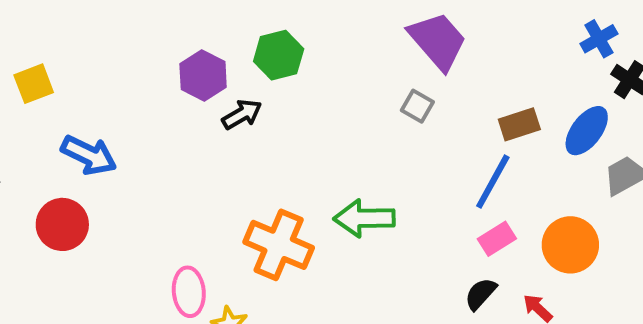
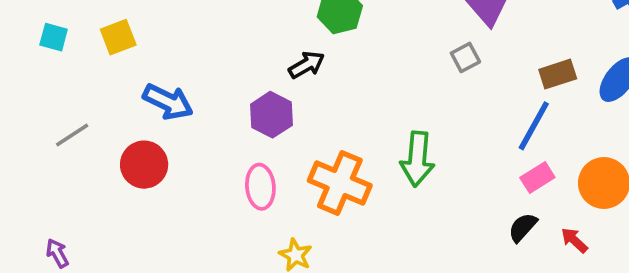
purple hexagon: (203, 76) -> (271, 115), moved
gray square: (417, 106) -> (465, 57), turned 32
green arrow: (364, 218) -> (417, 159), turned -84
pink ellipse: (189, 292) -> (260, 187), moved

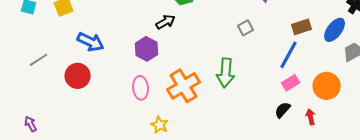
gray square: (465, 57) -> (246, 28), moved
orange cross: (340, 183) -> (184, 86), turned 36
red arrow: (574, 240) -> (311, 117), turned 35

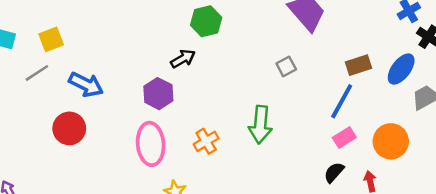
gray line: (39, 60) -> (37, 73), moved
orange cross: (184, 86) -> (206, 141), size x0.6
pink ellipse: (141, 88) -> (151, 144), size x1.4

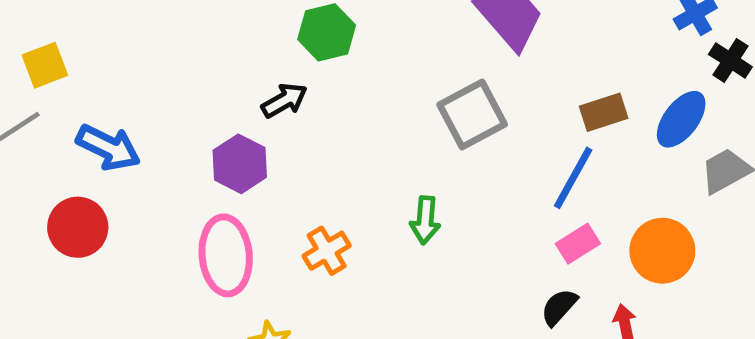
gray square: (286, 66) -> (472, 115), size x1.8
green arrow: (260, 125) -> (425, 220), size x0.7

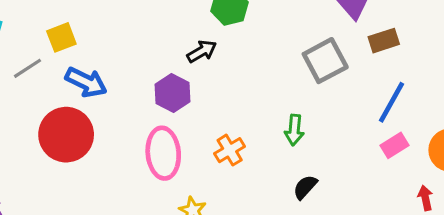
yellow square: (45, 65) -> (61, 37), moved
brown rectangle: (604, 112) -> (384, 41), moved
red circle: (78, 227) -> (66, 135), size x1.4
black semicircle: (559, 307) -> (305, 187), moved

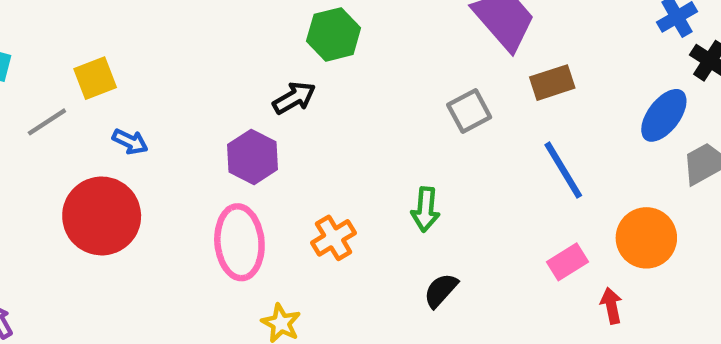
gray square: (325, 61) -> (469, 111), size x0.7
blue arrow: (86, 82) -> (130, 142), size x0.6
blue line: (391, 102) -> (563, 170), turned -60
pink rectangle: (395, 145) -> (568, 262), moved

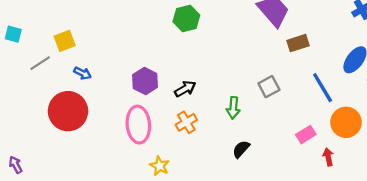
black arrow: (294, 98) -> (185, 89), moved
gray square: (469, 111) -> (269, 87), moved
blue line: (563, 170) -> (323, 88), moved

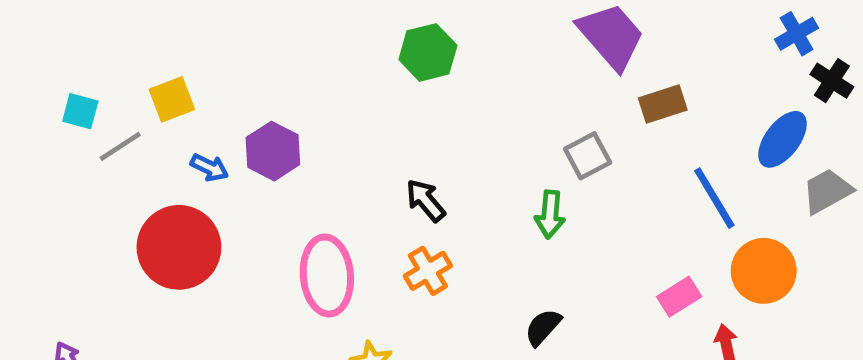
cyan square: (13, 34) -> (80, 111), moved
purple hexagon: (145, 81) -> (273, 151), moved
gray square: (269, 87) -> (588, 156), moved
black arrow: (185, 89) -> (426, 200), turned -100
green arrow: (233, 108) -> (550, 214), moved

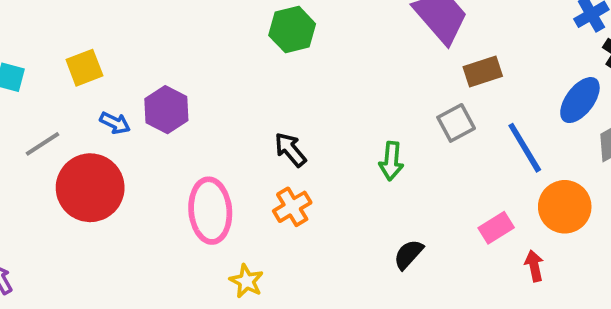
gray line: (120, 146) -> (43, 144), moved
gray square: (588, 156) -> (456, 123), moved
black semicircle: (543, 327) -> (408, 254), moved

